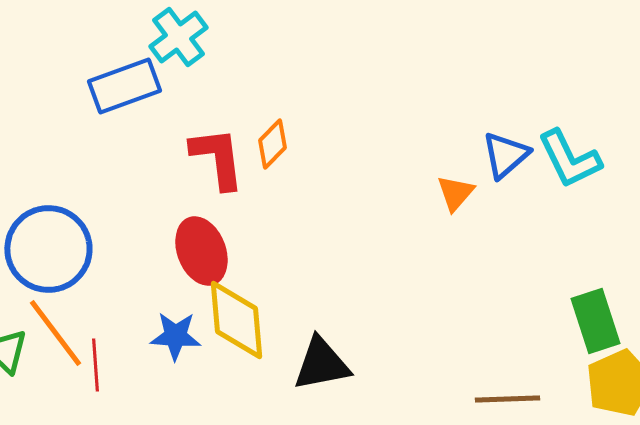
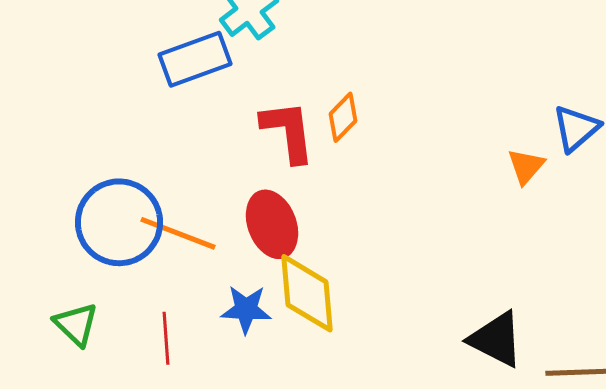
orange line: (55, 333) -> (178, 233), moved, turned -32
black triangle: (321, 364) -> (496, 339), moved, turned 38

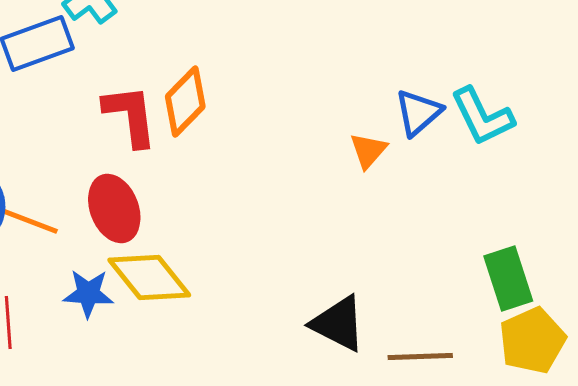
orange diamond: (343, 117) -> (185, 102), size x1.4
yellow diamond: (307, 293) -> (149, 278), turned -34

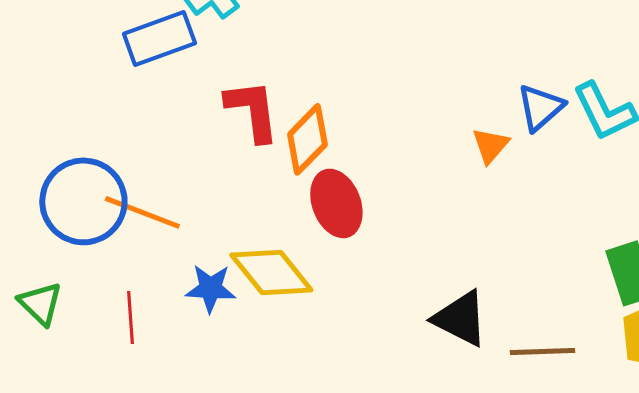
orange diamond: (185, 102) -> (307, 139), moved
red ellipse: (114, 208) -> (336, 203), moved

